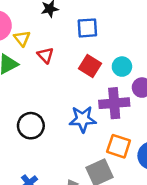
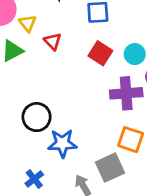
blue star: (83, 119) -> (62, 143), moved

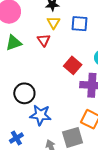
yellow triangle: (28, 23) -> (54, 23), moved
red square: (100, 53) -> (73, 65), moved

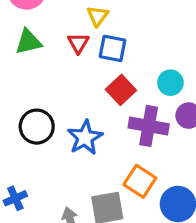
blue square: (79, 24) -> (112, 48), moved
blue star: (40, 115) -> (85, 138), moved, turned 30

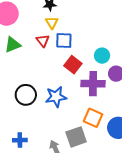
blue star: (85, 138) -> (56, 97), turned 30
blue cross: (15, 198) -> (20, 140), turned 32

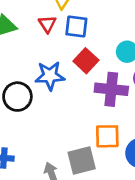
blue star: (56, 97) -> (50, 76), moved
orange square: (93, 118) -> (107, 136), turned -30

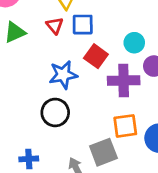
black circle: (17, 97) -> (55, 112), moved

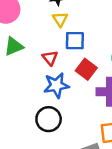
red triangle: (55, 26) -> (50, 58), moved

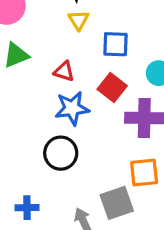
blue square: (75, 41) -> (115, 44), moved
red triangle: (50, 58) -> (64, 71), turned -35

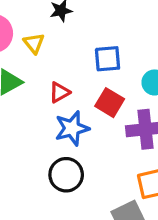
yellow triangle: (79, 20) -> (34, 43), moved
red triangle: (64, 71) -> (59, 92), turned -40

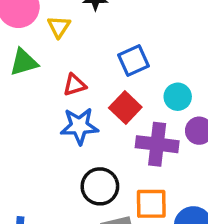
blue square: (108, 59) -> (133, 61), turned -32
black circle: (66, 175) -> (100, 186), moved

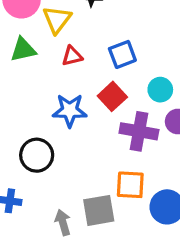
yellow triangle: (59, 27) -> (57, 20), size x1.4
red triangle: (74, 85) -> (72, 56), moved
black circle: (100, 186) -> (37, 155), moved

